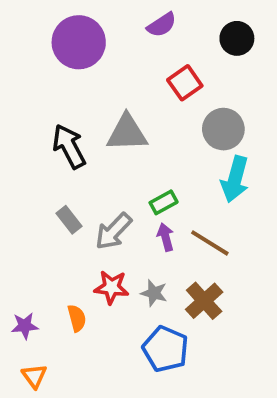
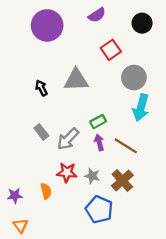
black arrow: (69, 146) -> (41, 88), size x0.6

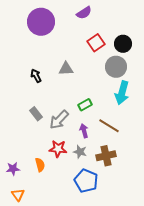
black circle: (142, 23) -> (123, 44), moved
gray triangle: (76, 80) -> (66, 69), size x0.7
purple arrow: (99, 142) -> (84, 131), moved
brown cross: (122, 181) -> (106, 156), turned 30

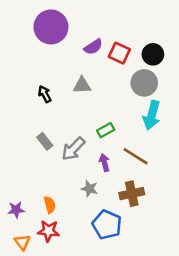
purple semicircle: (84, 13) -> (93, 47), moved
red square: (96, 43) -> (119, 53), turned -30
red star: (58, 149) -> (48, 231), moved
gray star: (80, 152) -> (90, 189), moved

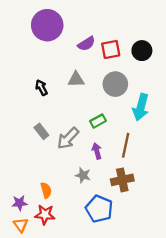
red square: (119, 53) -> (111, 49), turned -36
gray circle: (144, 83) -> (115, 84), moved
brown line: (136, 156) -> (126, 145), turned 70
purple star: (16, 210) -> (20, 203), moved

